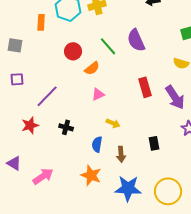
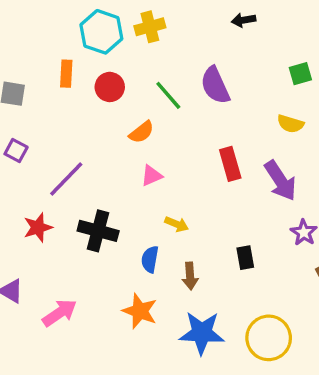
orange rectangle: (41, 22) -> (66, 74), moved
red circle: (73, 51) -> (110, 87), moved
purple square: (17, 79) -> (16, 151), turned 32
black cross: (66, 127) -> (98, 231), size x1.6

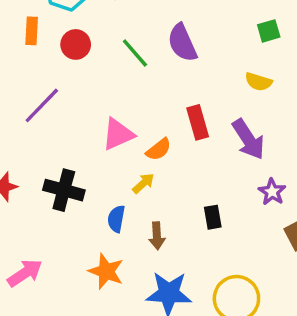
orange semicircle: (142, 132) -> (159, 149), moved
pink triangle: (152, 176) -> (118, 134), size x1.5
purple line: (66, 179) -> (42, 105), moved
yellow arrow: (177, 224) -> (143, 183), turned -65

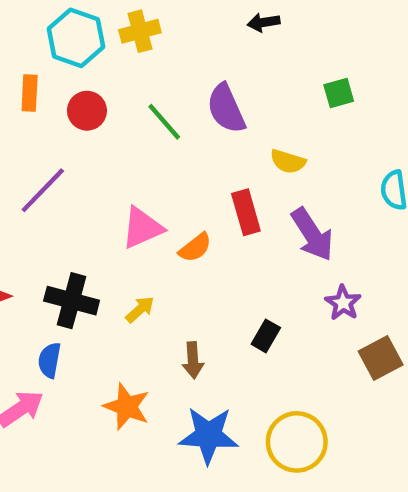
yellow semicircle: (259, 82) -> (288, 161), moved
yellow arrow: (143, 183) -> (140, 309), moved
black rectangle: (213, 217) -> (266, 336), turned 40
blue semicircle: (116, 219) -> (49, 360), moved

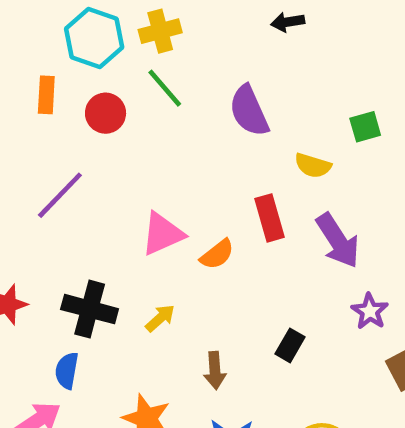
green square: (339, 93) -> (365, 127), moved
green line: (164, 122) -> (165, 88), moved

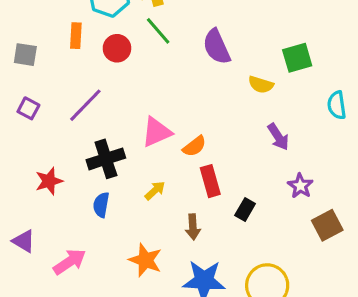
green square: (365, 127) -> (297, 58), size x1.4
red rectangle: (270, 218) -> (210, 181), moved
purple arrow: (338, 241) -> (278, 137), size x0.7
black cross: (90, 309) -> (106, 159), moved, turned -33
blue semicircle: (67, 371) -> (101, 205), moved

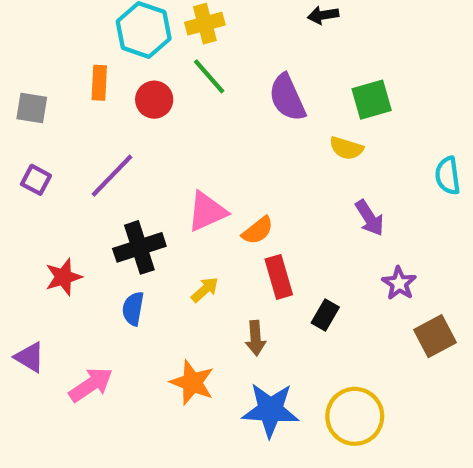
green square: (297, 58) -> (372, 100), moved

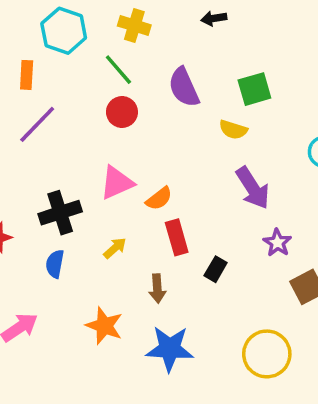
yellow cross: (205, 24) -> (134, 25), moved, turned 32
red circle: (154, 100) -> (122, 112), moved
purple line: (112, 176) -> (37, 124), moved
purple arrow: (370, 218) -> (253, 188), size x1.4
yellow circle: (355, 416) -> (267, 354), moved

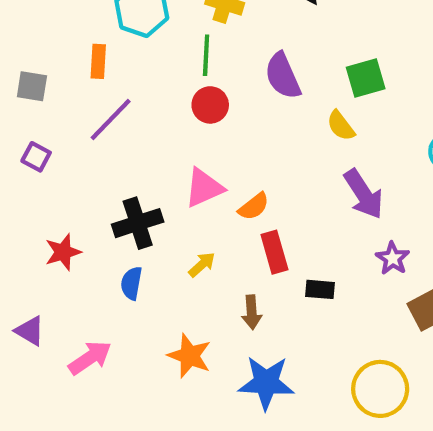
green line: (118, 70) -> (206, 55), turned 44
yellow semicircle: (233, 130) -> (341, 126), turned 36
black rectangle: (216, 269) -> (320, 289), turned 65

